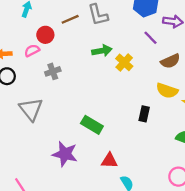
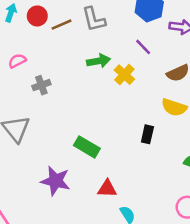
red circle: (45, 35) -> (37, 16), moved
purple line: (151, 38) -> (143, 47), moved

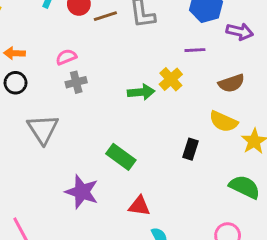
purple line: (143, 47) -> (195, 50), turned -54
pink semicircle: (17, 61) -> (66, 57), moved
green arrow: (98, 61) -> (141, 92), moved

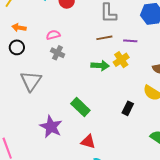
brown line: (105, 16) -> (104, 38), moved
purple line: (195, 50) -> (130, 41), moved
gray cross: (76, 82) -> (58, 53), turned 32

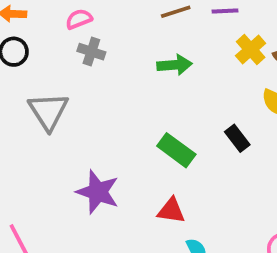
yellow cross: (121, 60) -> (251, 49), moved
green rectangle: (80, 107) -> (176, 150), moved
black rectangle: (128, 108) -> (237, 138), turned -56

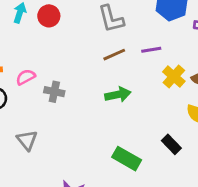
pink semicircle: (79, 19) -> (26, 77), moved
gray triangle: (48, 111) -> (27, 140), size x0.7

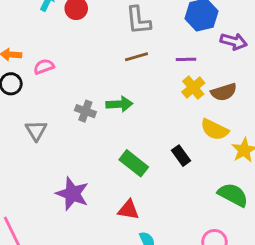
purple line: (151, 50) -> (186, 59), moved
gray cross: (54, 92) -> (85, 111), moved
green arrow: (118, 95) -> (119, 104), moved

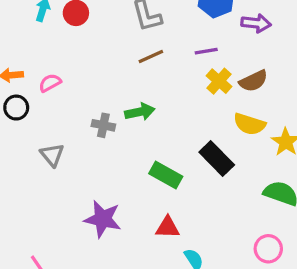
black rectangle: (181, 156) -> (217, 159), size x1.5

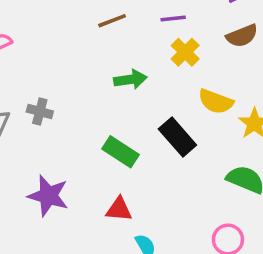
brown semicircle: (253, 81) -> (242, 36), moved
green arrow: (140, 112) -> (130, 79), moved
gray cross: (103, 125) -> (40, 112), moved

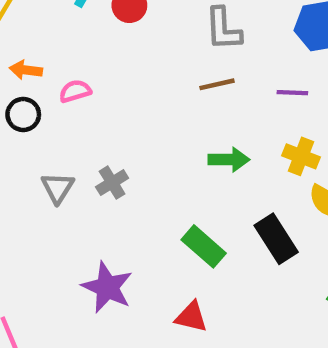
yellow cross: (185, 52) -> (301, 156), moved, turned -32
gray cross: (40, 112) -> (112, 183), turned 35

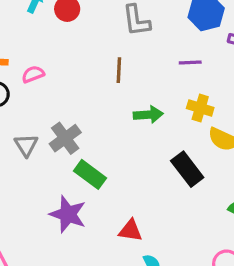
brown line: (217, 84) -> (119, 70), moved, turned -70
gray cross: (112, 183) -> (65, 138), size x1.4
green rectangle: (204, 246) -> (90, 174), moved

